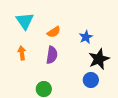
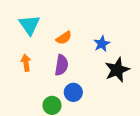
blue circle: (91, 80) -> (73, 92), moved

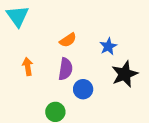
cyan triangle: (29, 25) -> (18, 16), moved
blue circle: (73, 92) -> (83, 89), moved

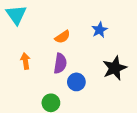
blue star: (108, 46) -> (100, 30), moved

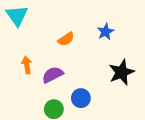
purple semicircle: (60, 63) -> (53, 75), moved, turned -126
blue circle: (76, 82) -> (81, 98), moved

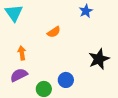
blue star: (105, 32) -> (86, 11), moved
purple semicircle: (53, 75) -> (19, 75), moved

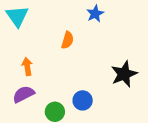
blue star: (86, 11) -> (95, 14), moved
orange semicircle: (54, 32) -> (67, 40), turned -40

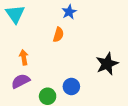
blue star: (95, 14) -> (69, 12), moved

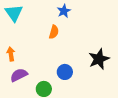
orange arrow: (24, 57) -> (11, 54), moved
blue circle: (71, 86) -> (65, 72), moved

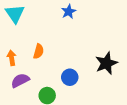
orange semicircle: (54, 32) -> (39, 51), moved

